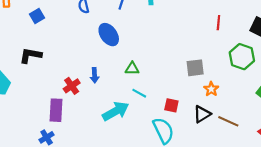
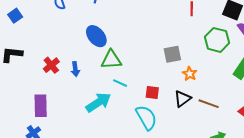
blue ellipse: (109, 35) -> (96, 36), moved
green triangle: (132, 69) -> (111, 60), size x1.5
red cross: (72, 86) -> (51, 65), moved

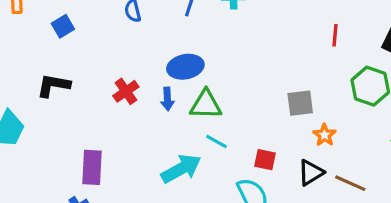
blue ellipse: (96, 36) -> (185, 67), turned -65
red cross: (51, 65) -> (126, 91), moved
blue arrow: (75, 69) -> (167, 99), moved

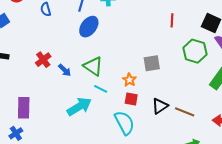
blue ellipse: (185, 67) -> (89, 27), moved, turned -40
blue arrow: (167, 99) -> (65, 70), moved, turned -40
green triangle: (206, 105) -> (93, 66), turned 35
orange star: (324, 135) -> (129, 80), moved

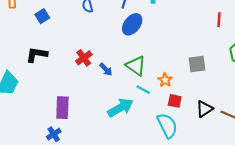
orange star: (129, 80) -> (165, 80), moved

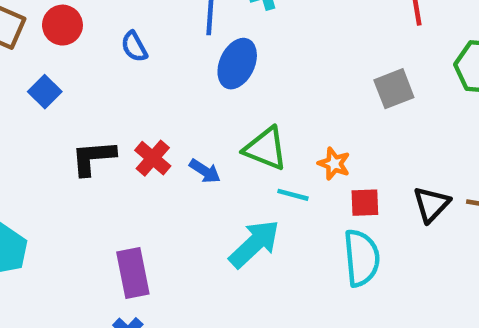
black L-shape: (37, 55) -> (93, 158), moved
gray square: (197, 64) -> (394, 89), moved
cyan semicircle: (167, 126) -> (362, 258), turned 35

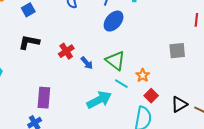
black L-shape: (93, 158) -> (29, 42), moved
red square: (365, 203) -> (151, 96), turned 32

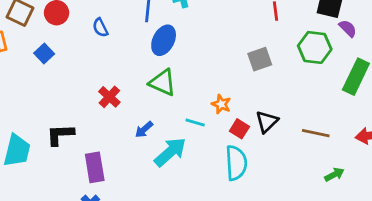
black L-shape: (29, 42) -> (60, 135), moved
green triangle: (115, 61) -> (163, 83), moved
blue arrow: (87, 63) -> (144, 130), moved, turned 104
black triangle: (179, 104) -> (267, 122), moved

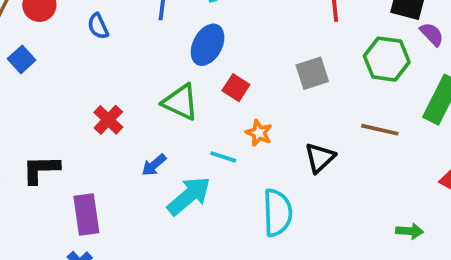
blue ellipse: (164, 40) -> (208, 45), moved
red square: (239, 129) -> (236, 88), moved
brown line: (316, 133) -> (380, 130), moved
green arrow: (334, 175) -> (410, 231), turned 30

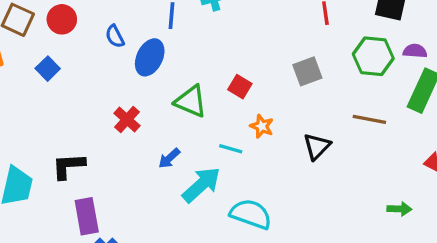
purple semicircle: (432, 34) -> (415, 51), moved, turned -40
blue ellipse: (208, 45) -> (150, 57), moved
cyan semicircle: (277, 213) -> (251, 214), moved, turned -66
purple rectangle: (86, 215) -> (87, 216), moved

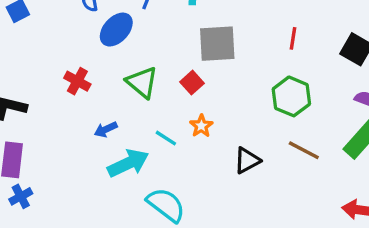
green hexagon: (373, 56) -> (291, 96), moved
gray square: (307, 71) -> (217, 44), moved, size x1.4
red cross: (127, 120) -> (77, 81), turned -30

